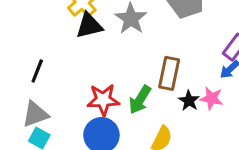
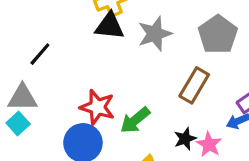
brown rectangle: (169, 73) -> (194, 85), moved

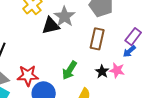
black triangle: (110, 26) -> (51, 26), moved
red star: (97, 107) -> (28, 76), moved

